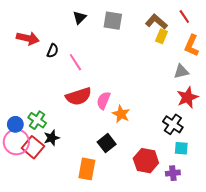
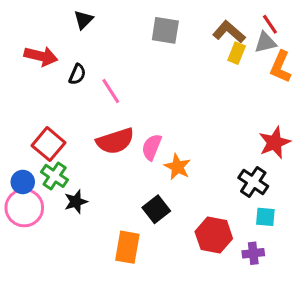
black triangle: (80, 18) -> (83, 20), moved
gray triangle: (181, 71) -> (265, 42), moved
red square: (33, 147) -> (49, 144), moved

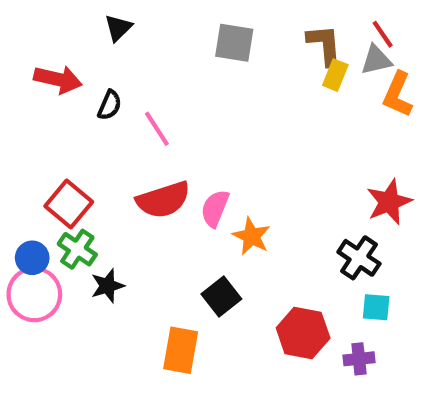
brown L-shape: (229, 32) -> (325, 45), turned 44

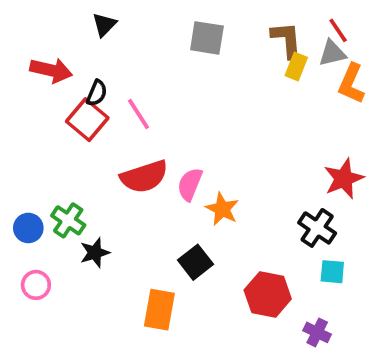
red square: (69, 204) -> (87, 120), moved
pink circle: (34, 294) -> (36, 285), moved, size x0.6
purple cross: (359, 359) -> (317, 332), moved, turned 32

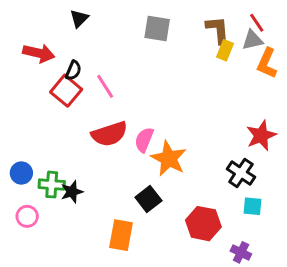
orange star: (222, 209) -> (169, 159), size x1.4
green cross: (68, 220) -> (52, 185), moved, turned -30

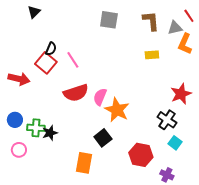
black triangle: (79, 18) -> (34, 12), moved
red line: (257, 23) -> (189, 16), moved
yellow rectangle: (225, 50) -> (152, 55), moved, turned 64
red arrow: (39, 53) -> (19, 79), moved
cyan square: (252, 206) -> (175, 143), turned 32

